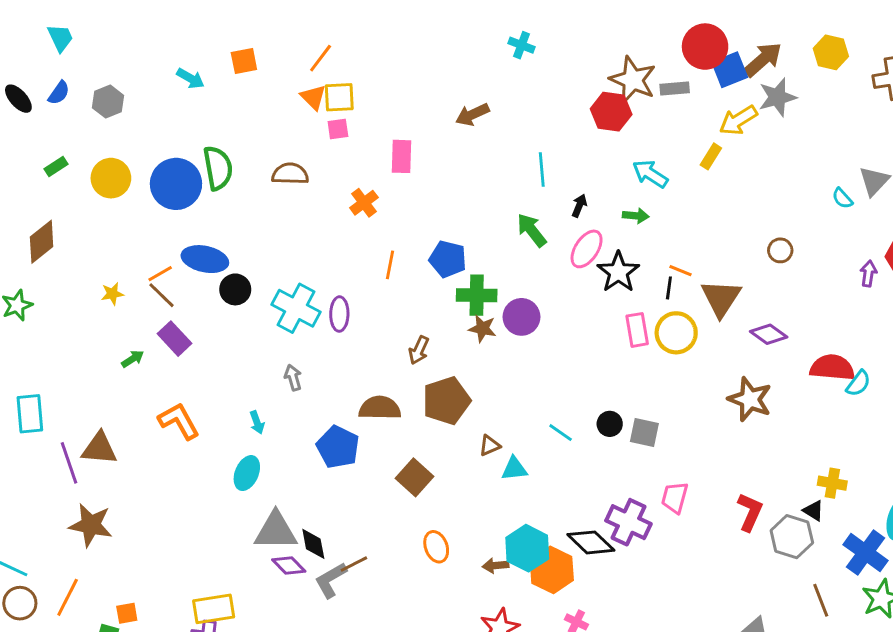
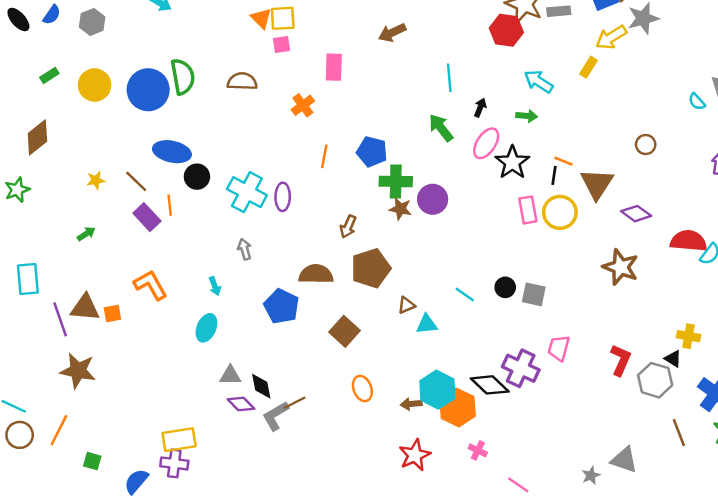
orange line: (160, 274) -> (170, 205), moved, turned -66
green arrow: (133, 359) -> (86, 234), moved
gray triangle: (276, 531) -> (230, 375), size x0.6
orange square: (127, 613) -> (112, 314), moved

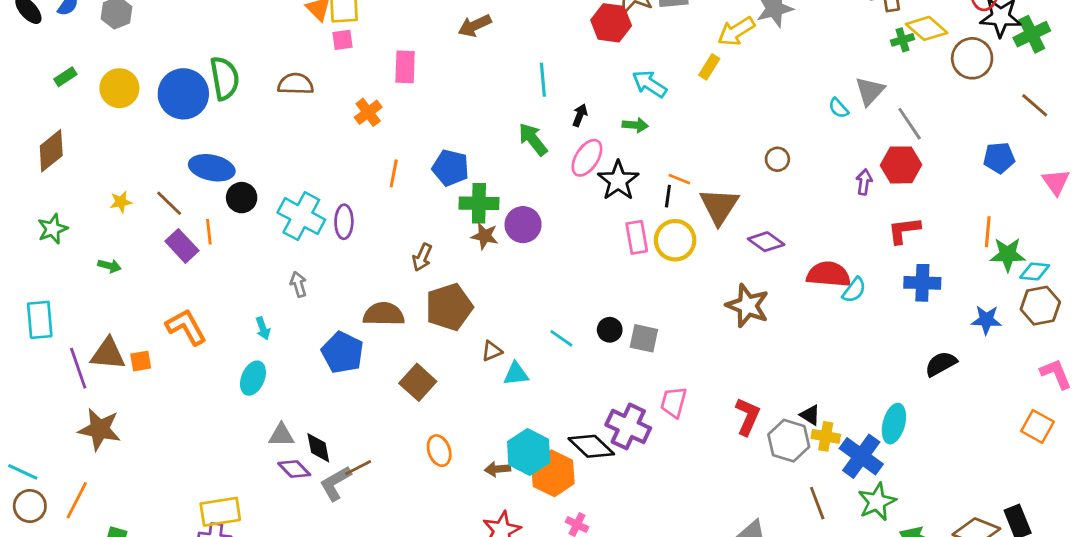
green star: (17, 190) -> (53, 229), moved
green arrow: (86, 234) -> (109, 266), turned 48
yellow cross: (688, 336) -> (826, 436), moved

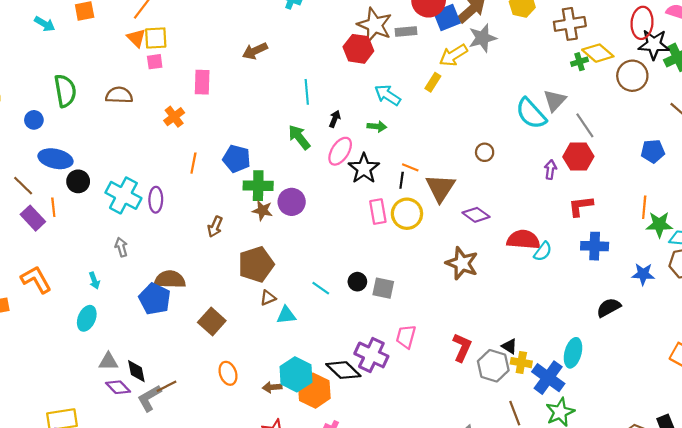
blue circle: (183, 94) -> (34, 120), moved, size x0.5
cyan semicircle: (839, 108) -> (531, 113), size x2.0
brown pentagon: (449, 307) -> (256, 264), moved
brown semicircle: (384, 314) -> (170, 279), moved

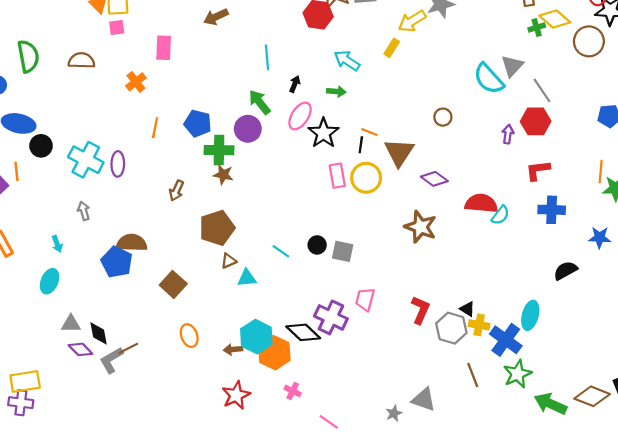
purple circle: (292, 202) -> (248, 129), moved

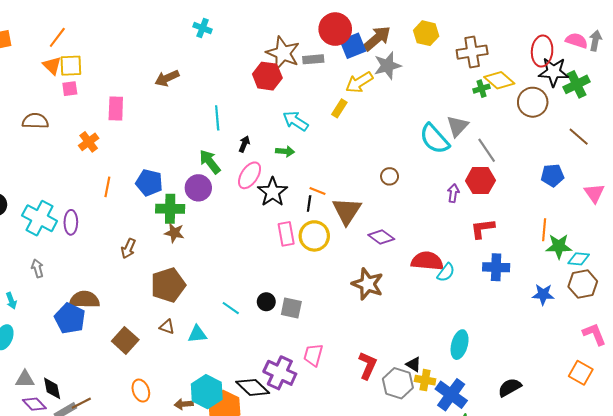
brown triangle: (229, 261) -> (167, 327), moved, turned 42
black semicircle: (565, 271) -> (510, 387), moved
cyan ellipse: (530, 315) -> (460, 345), moved

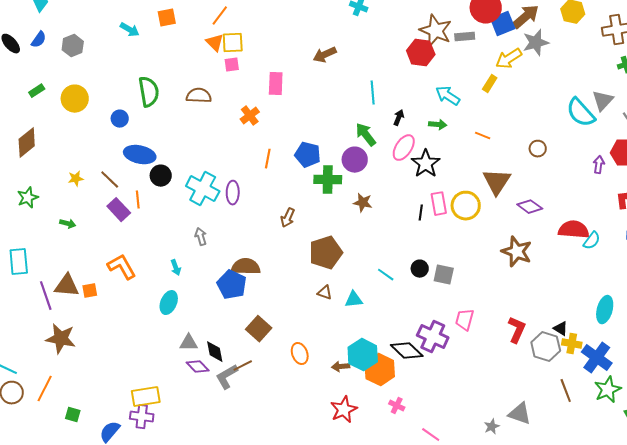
orange line: (317, 191) -> (483, 136), moved
black line: (309, 204) -> (421, 213), moved
brown star: (174, 233) -> (363, 203), moved
brown square: (125, 340) -> (259, 329), moved

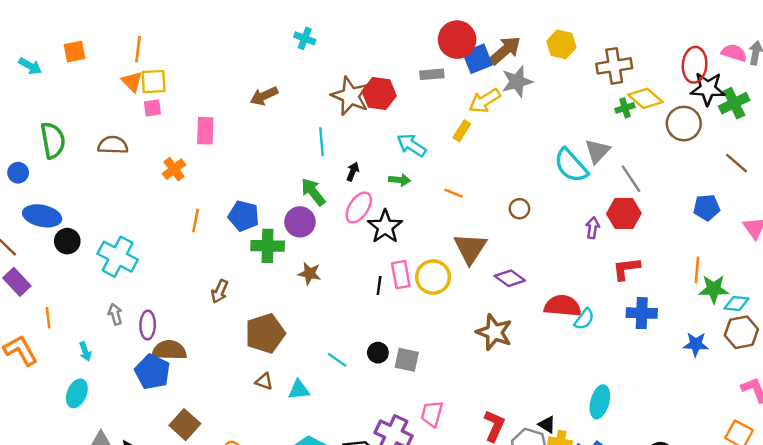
orange line: (220, 16) -> (138, 49), turned -30
brown star: (436, 31) -> (350, 96), moved
purple ellipse: (233, 193) -> (148, 325), moved
orange line: (138, 200) -> (48, 318), moved

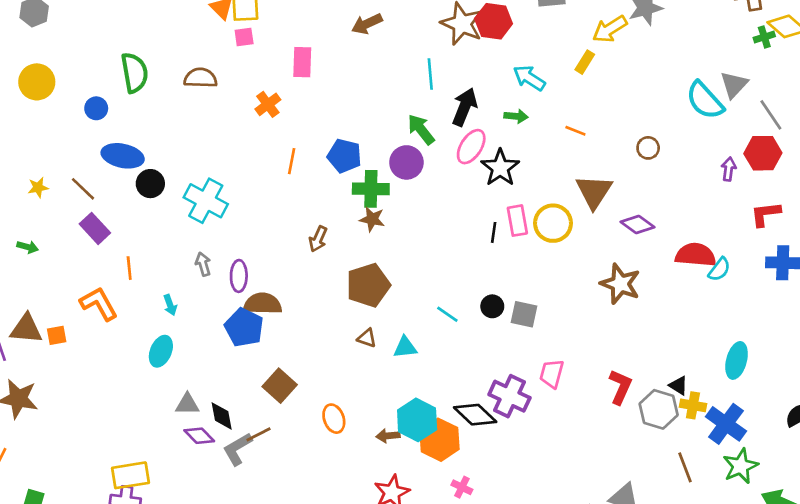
black arrow: (353, 172) -> (465, 107), size x1.8
brown star: (310, 273) -> (372, 219), moved

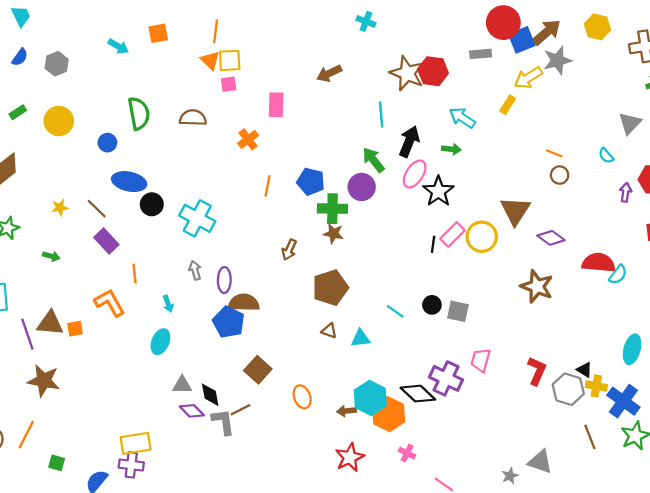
cyan semicircle: (705, 100) -> (606, 156), moved, size x0.5
orange line: (575, 131) -> (554, 153), moved
pink rectangle: (517, 221) -> (452, 235), turned 55
gray L-shape: (237, 449) -> (223, 422), turned 112

